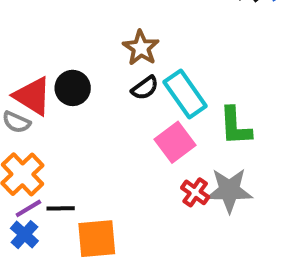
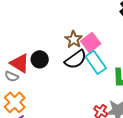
black semicircle: (145, 88) -> (76, 59), size x1.6
pink square: (175, 142) -> (91, 42), moved

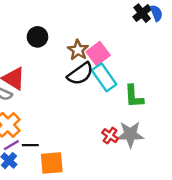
black circle: (40, 59) -> (37, 37), moved

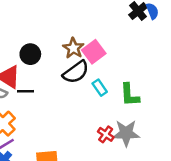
black circle: (37, 37) -> (30, 54), moved
cyan rectangle: (104, 77) -> (100, 88), moved, size x0.6
black line: (30, 145) -> (26, 91), moved

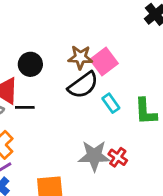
brown star: (73, 48) -> (80, 57), turned -30
gray star: (126, 133) -> (94, 156), moved

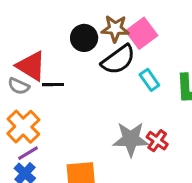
black circle: (30, 64) -> (84, 38), moved

